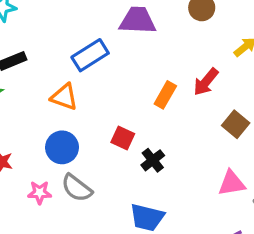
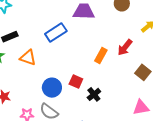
orange triangle: (64, 97) -> (28, 58), moved
blue circle: (62, 147) -> (52, 88), moved

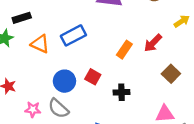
blue rectangle: (56, 33) -> (73, 35), moved
black cross: (94, 94) -> (122, 92), moved, turned 32

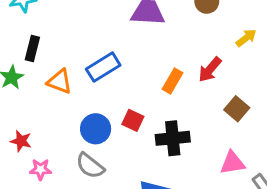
black rectangle: (22, 18) -> (32, 48), turned -54
black cross: (122, 92) -> (173, 138), size x1.5
pink star: (33, 109) -> (40, 169), moved

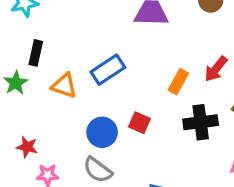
black cross: (173, 138) -> (201, 122), moved

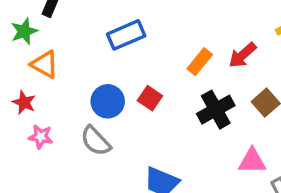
orange triangle: (64, 86) -> (45, 64), moved
black cross: (201, 122) -> (216, 110), turned -32

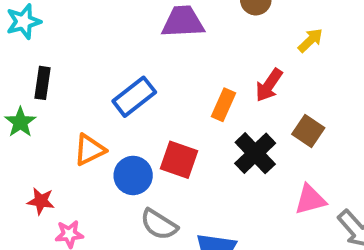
orange triangle: (45, 64) -> (90, 150), moved, turned -40
red square: (150, 98) -> (179, 160), size x1.4
gray semicircle: (96, 141) -> (159, 224), moved

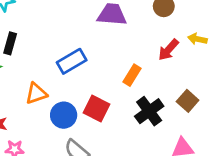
yellow arrow: (310, 40) -> (197, 39), turned -132
red arrow: (269, 85) -> (168, 50), moved

